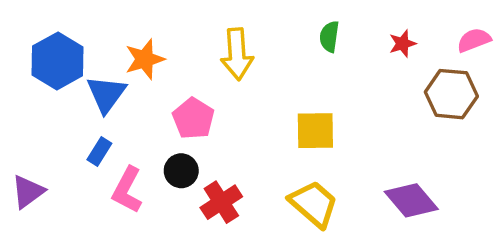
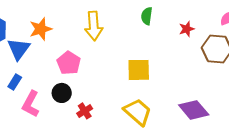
red star: (403, 44) -> (187, 29), moved
red cross: (221, 202) -> (85, 111), size x0.7

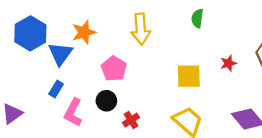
red star: (187, 29) -> (228, 63), moved

